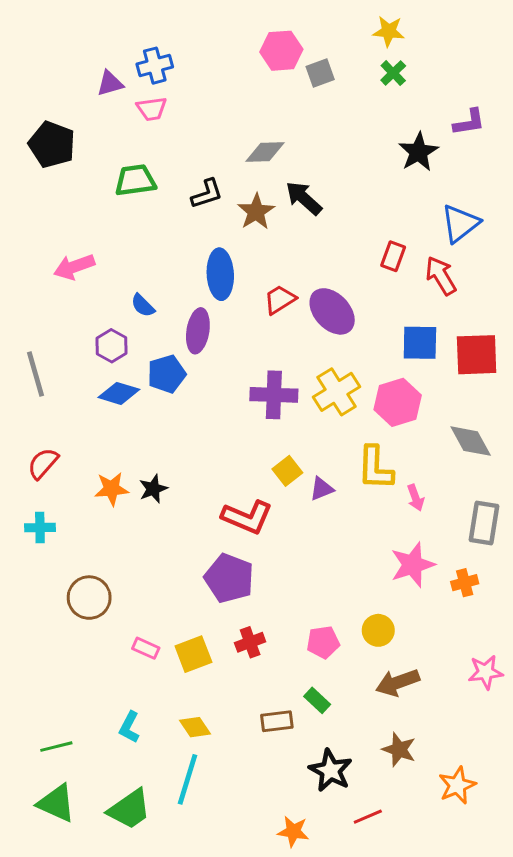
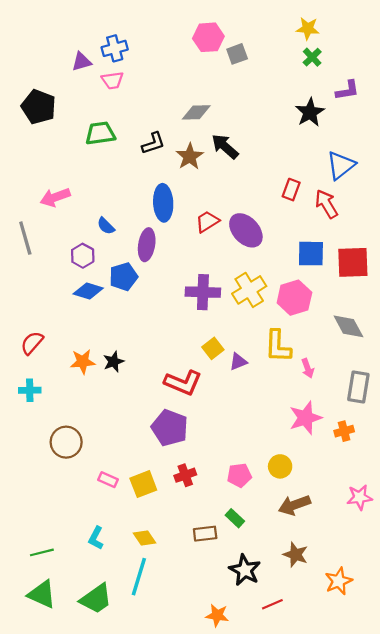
yellow star: (389, 31) -> (308, 29), moved
green cross: (393, 73) -> (312, 57), moved
gray line: (35, 374) -> (25, 238), moved

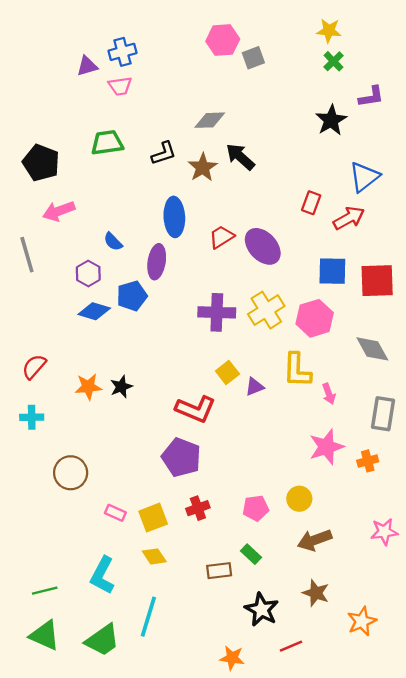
black pentagon: (39, 107) -> (41, 163), moved
red arrow: (326, 204) -> (349, 218), turned 92
cyan L-shape: (96, 538) -> (102, 575), size x1.5
yellow diamond: (144, 538) -> (154, 556), moved

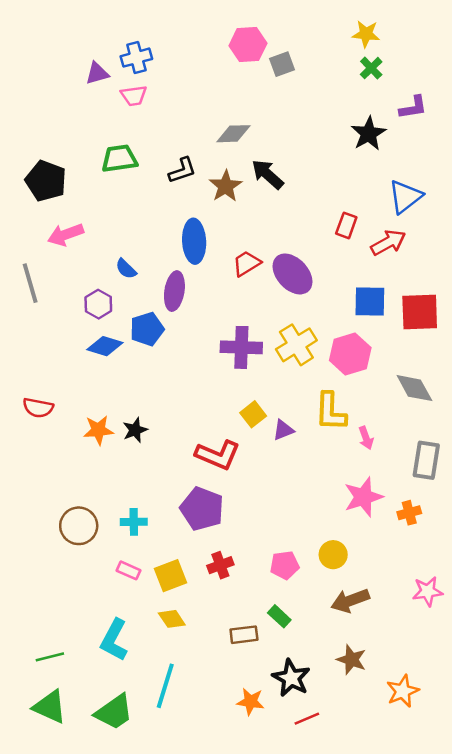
red semicircle: (34, 367) -> (38, 408), turned -120
cyan cross: (32, 417) -> (134, 522), moved
red line: (291, 646) -> (307, 719), moved
orange star: (232, 658) -> (251, 702), moved

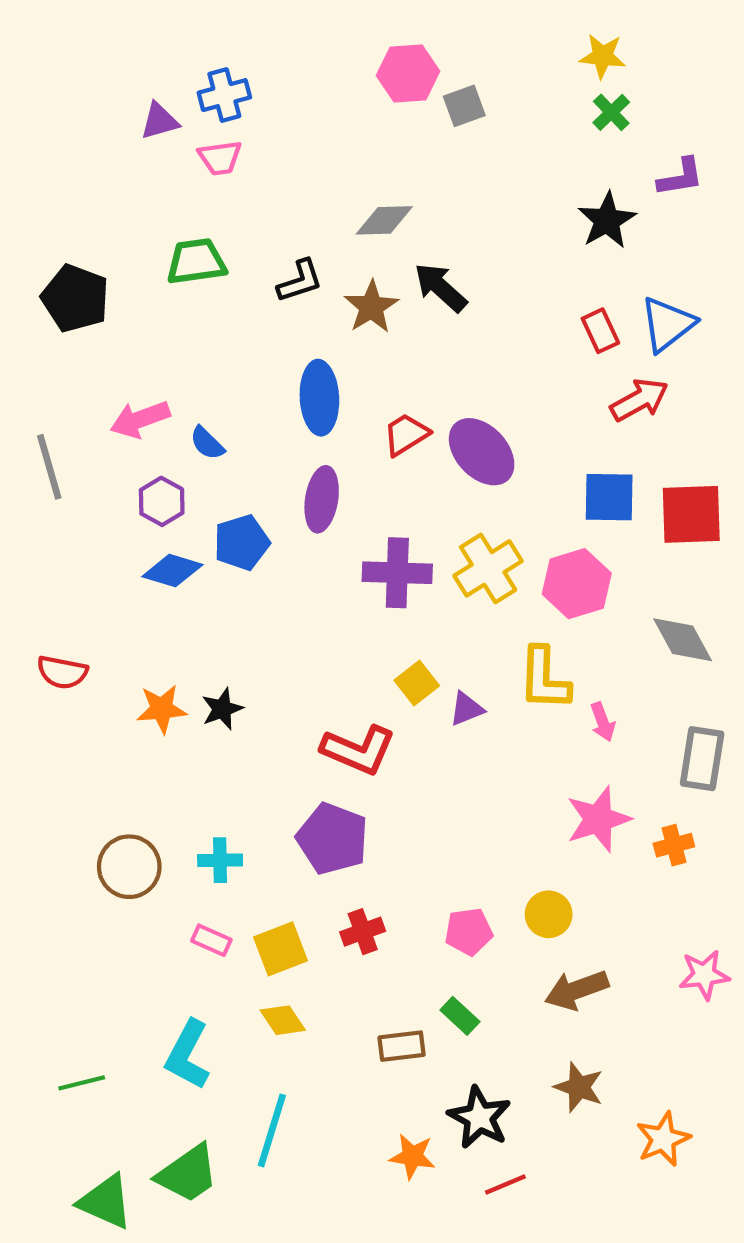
red rectangle: (346, 225) -> (600, 331), moved, turned -45
pink arrow: (66, 235) -> (140, 419), moved
purple ellipse: (174, 291) -> (322, 499), moved
green triangle: (50, 707) -> (105, 1202), moved

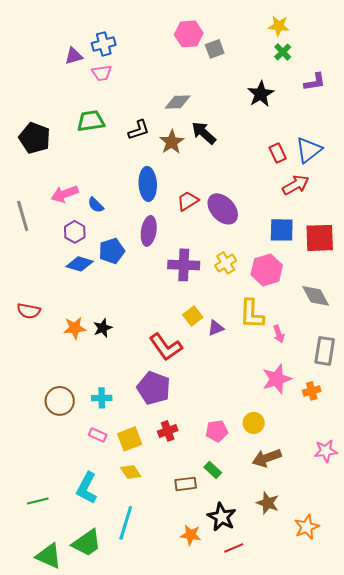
black star: (607, 220) -> (261, 94), moved
yellow cross: (488, 568) -> (226, 263), size x0.7
red L-shape: (358, 750) -> (166, 347), turned 32

